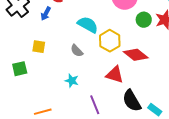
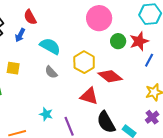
cyan semicircle: (88, 25) -> (50, 46), moved
cyan star: (72, 81) -> (46, 114), moved

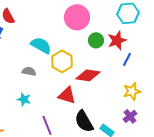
cyan semicircle: (50, 46) -> (41, 45), moved
gray semicircle: (51, 72) -> (29, 71), turned 144
red diamond: (110, 76) -> (88, 75), turned -30
cyan star: (46, 114) -> (24, 99), moved

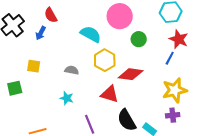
red star: (117, 40) -> (179, 39), moved, turned -30
cyan semicircle: (41, 45) -> (91, 34), moved
yellow star: (132, 91) -> (175, 90), size x1.4
purple cross: (130, 116) -> (173, 115), turned 32

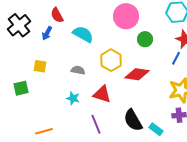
cyan semicircle: (91, 34) -> (83, 34), moved
red triangle: (110, 94) -> (102, 94), moved

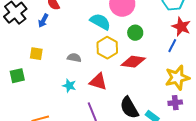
cyan semicircle: (83, 34) -> (100, 22), moved
green circle: (145, 39) -> (135, 33), moved

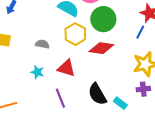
green circle: (135, 33) -> (103, 19), size x1.6

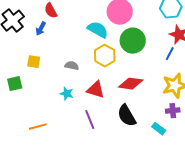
red diamond: (101, 48) -> (131, 84), moved
cyan rectangle: (120, 103) -> (159, 129), moved

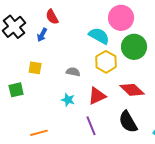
red diamond: (131, 84) -> (132, 90), turned 35
red triangle: (96, 90) -> (97, 96), turned -42

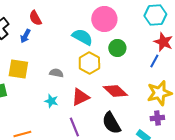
green circle: (134, 47) -> (117, 48), size x0.7
yellow square: (35, 68) -> (18, 69), size x1.5

